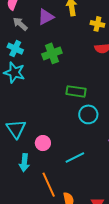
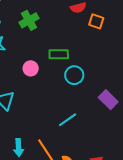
pink circle: (43, 143) -> (31, 68), moved
cyan arrow: (24, 163) -> (19, 148), moved

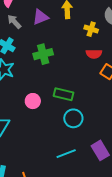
cyan line: (68, 120) -> (66, 154), moved

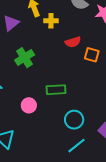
yellow cross: (91, 29) -> (51, 21), moved
cyan circle: (73, 118) -> (74, 120), moved

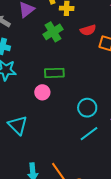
green cross: (25, 58) -> (53, 32), moved
green rectangle: (56, 90) -> (54, 73), moved

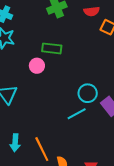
cyan circle: (87, 108) -> (88, 93), moved

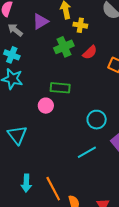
red semicircle: (92, 11) -> (90, 52), moved, turned -35
cyan circle: (88, 93) -> (97, 120), moved

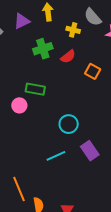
yellow cross: (80, 25) -> (73, 30), moved

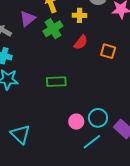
green cross: (43, 49) -> (53, 29), moved
pink circle: (19, 105) -> (76, 122), moved
cyan circle: (69, 124) -> (98, 118), moved

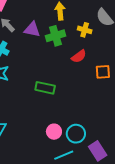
purple triangle: (28, 19) -> (32, 29), moved, turned 36
orange square: (108, 51) -> (103, 72), turned -35

